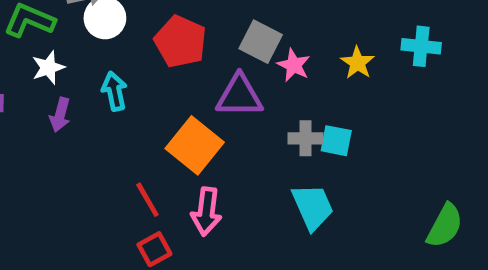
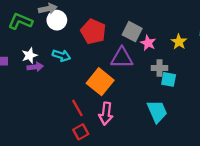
white star: (48, 68) -> (29, 55), moved
cyan arrow: (114, 91) -> (61, 55), turned 120
purple arrow: (60, 115) -> (35, 67), turned -112
gray cross: (306, 138) -> (159, 68), moved

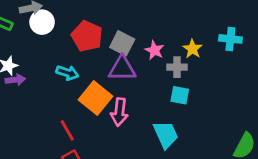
gray square: (132, 32) -> (122, 43), moved
cyan arrow: (61, 55) -> (67, 73), moved
gray cross: (159, 68) -> (177, 67), moved
pink arrow: (106, 114) -> (119, 112), moved

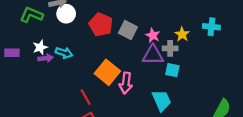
purple triangle: (122, 69) -> (153, 55), moved
cyan arrow: (67, 73) -> (64, 53), moved

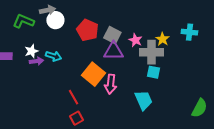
gray cross: (170, 48) -> (151, 52), size x1.6
purple triangle: (153, 55) -> (113, 51), moved

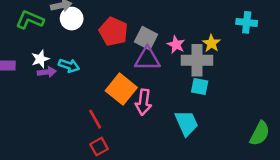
cyan cross: (189, 32) -> (247, 22), moved

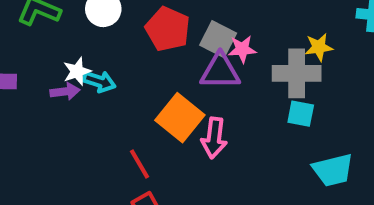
yellow star: (211, 43) -> (319, 47), turned 30
pink star: (176, 45) -> (242, 49), moved, turned -30
white star: (40, 59) -> (77, 71), moved
cyan trapezoid: (187, 123) -> (333, 170), moved, turned 100

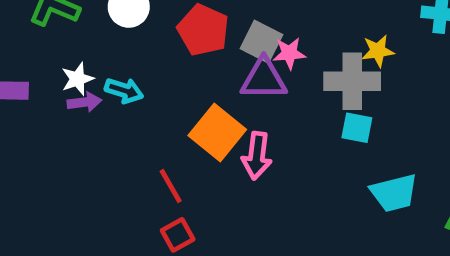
white star: (77, 71) -> (78, 79), moved

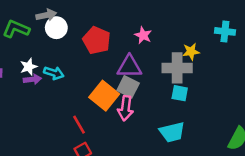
gray square: (261, 42) -> (128, 87), moved
pink star: (289, 53) -> (143, 35), moved, turned 30
cyan trapezoid: (394, 193) -> (172, 132), moved

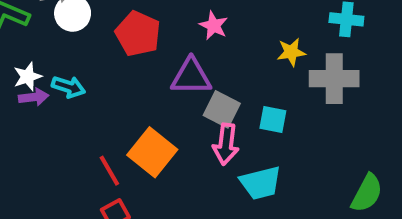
gray cross: (177, 68) -> (334, 79), moved
gray square: (128, 87) -> (222, 109), moved
orange square: (104, 96) -> (152, 152), moved
pink arrow: (126, 108) -> (226, 144), moved

